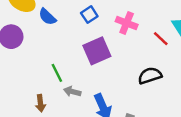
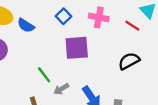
purple square: (97, 51) -> (77, 48), turned 30
gray arrow: (72, 92) -> (61, 89), turned -35

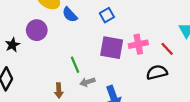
pink cross: (99, 17) -> (138, 44), moved, turned -36
red line: (132, 26) -> (167, 49), moved

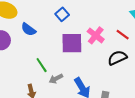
blue semicircle: (70, 15) -> (28, 29), moved
pink cross: (138, 44) -> (96, 35), turned -30

